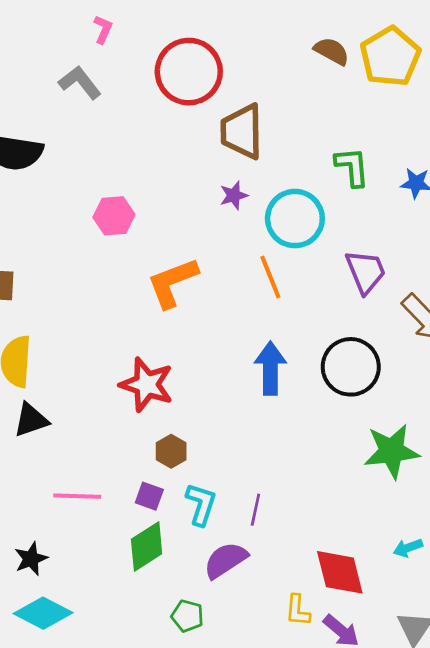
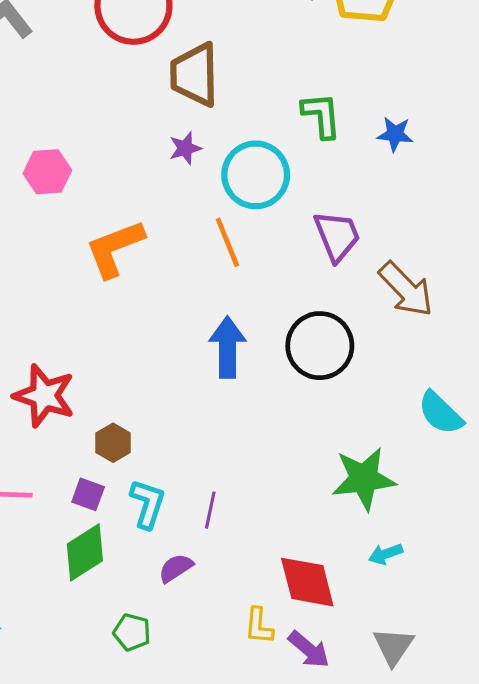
red star: (147, 385) -> (44, 396), moved
green star: (392, 451) -> (364, 479), moved
purple semicircle: (226, 560) -> (176, 568), size x0.7

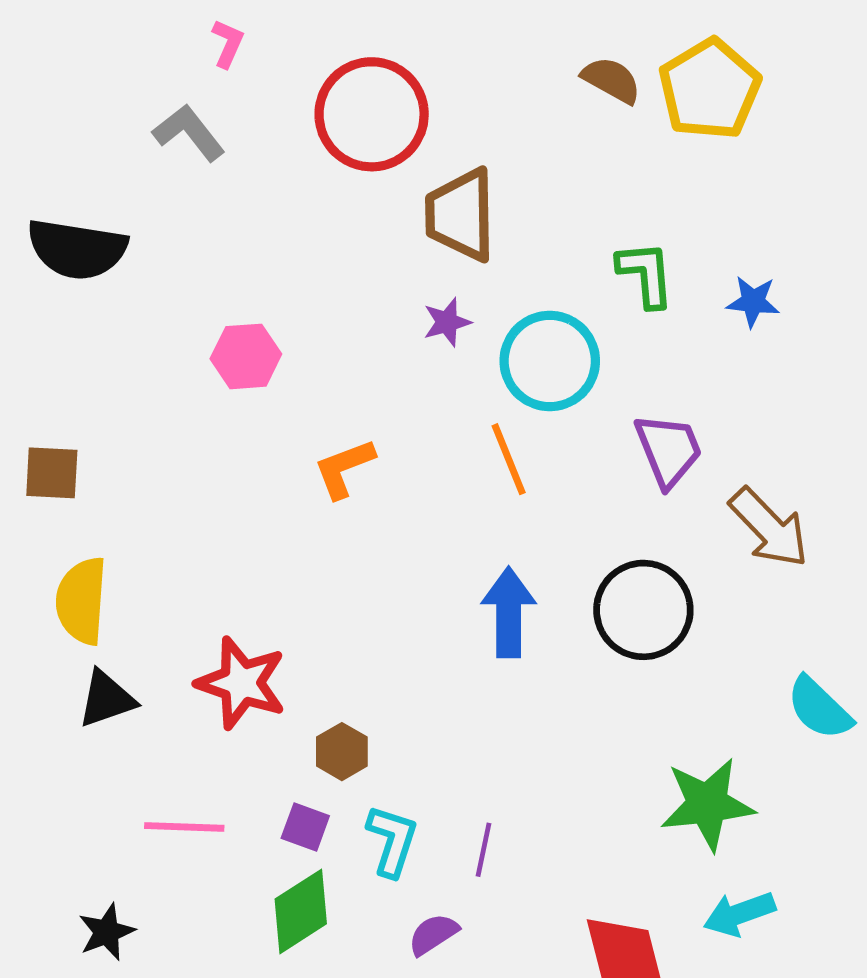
orange L-shape: (115, 248) -> (344, 468), size x0.7
cyan arrow: (386, 554) -> (739, 914), size x1.4

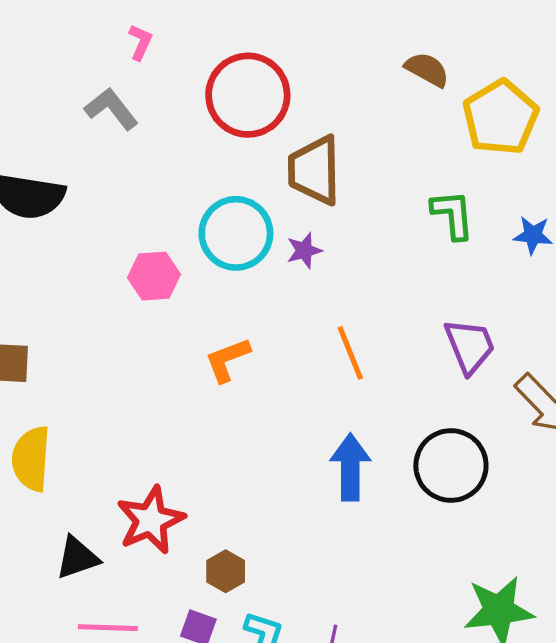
yellow pentagon: (710, 89) -> (500, 117), moved
cyan circle: (550, 361) -> (236, 233), moved
red star: (241, 683) -> (151, 520), turned 30
black triangle: (107, 699) -> (77, 558), moved

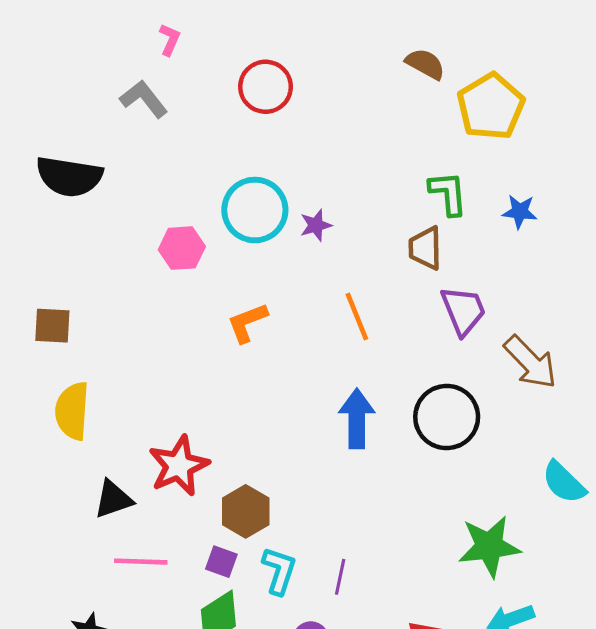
red circle: (248, 95) -> (266, 87), size x0.7
brown trapezoid: (314, 170) -> (425, 248), moved, size x0.7
brown hexagon: (226, 571) -> (246, 511), size x1.4

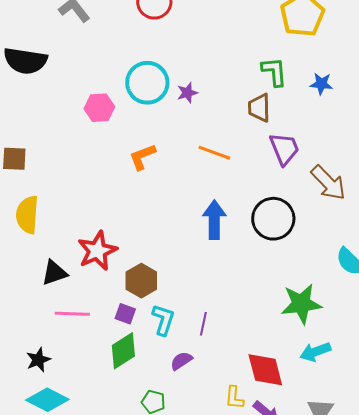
orange line: (357, 317) -> (214, 153), turned -48

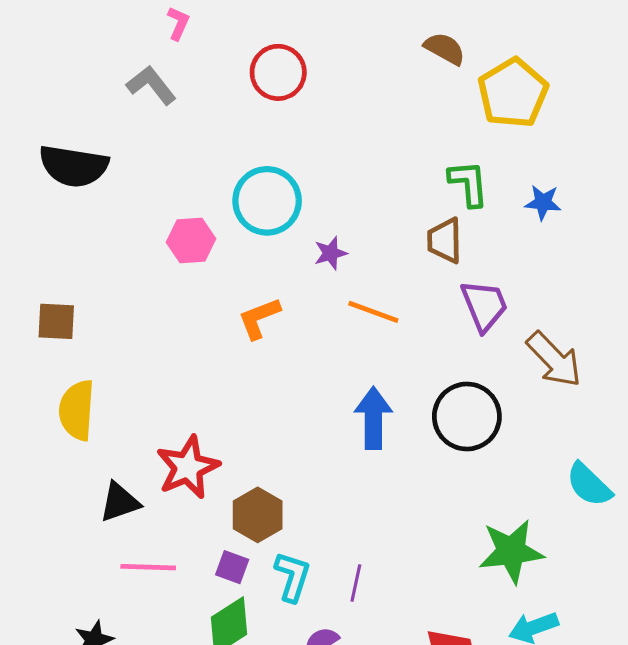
purple star: (187, 93) -> (331, 253), moved

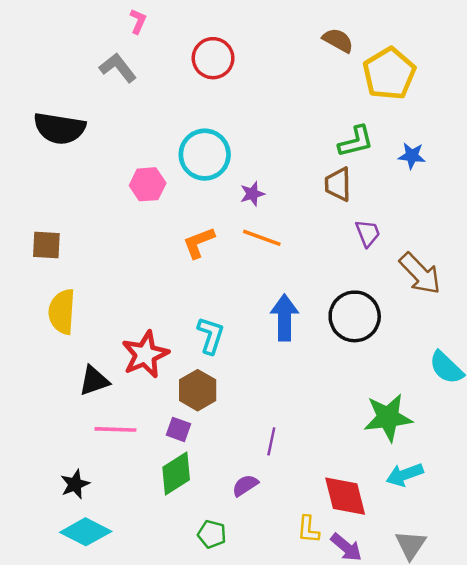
green L-shape: (468, 183) -> (356, 141), turned 81
purple trapezoid: (484, 306) -> (368, 233), size x0.7
orange line: (373, 312) -> (262, 238), moved
cyan L-shape: (292, 577) -> (211, 335), moved

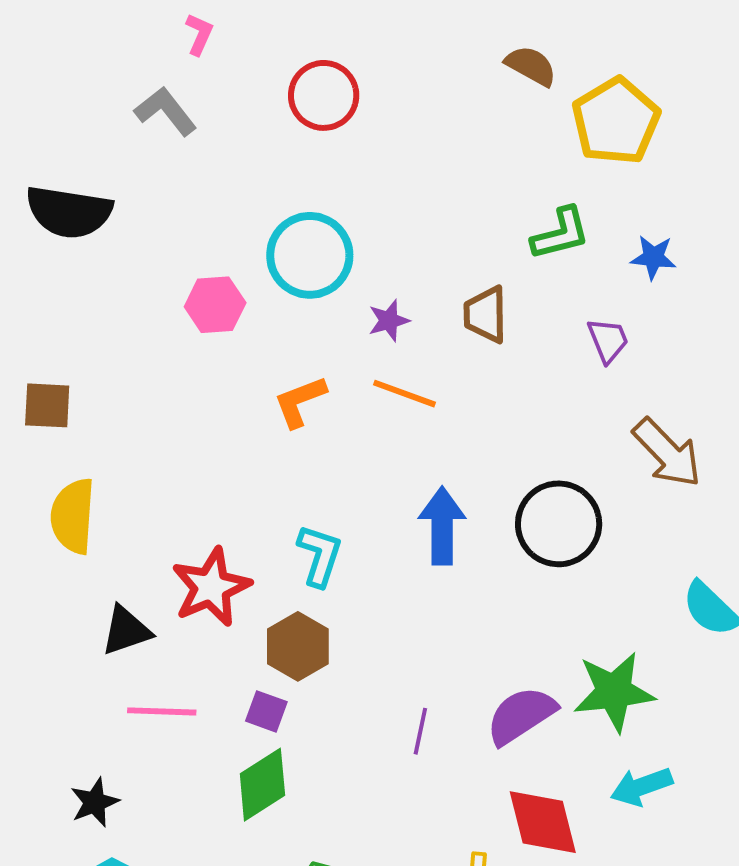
brown trapezoid: (338, 184) -> (486, 315), moved
purple trapezoid: (368, 233) -> (608, 340), moved
purple semicircle: (245, 485) -> (521, 715), moved, size x1.6

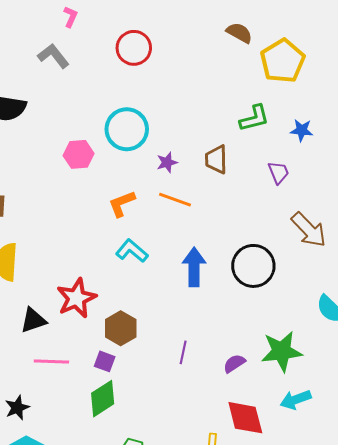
cyan L-shape: (320, 555) -> (132, 251), moved, turned -68
purple semicircle: (521, 715) -> (234, 363), size x0.6
purple line: (420, 731) -> (183, 352), moved

